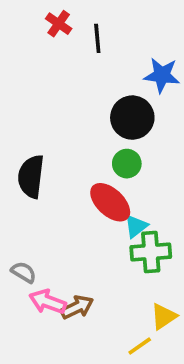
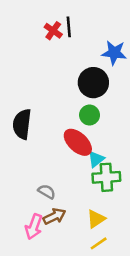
red cross: (59, 24) -> (53, 31), moved
gray semicircle: (24, 272) -> (47, 192), moved
pink arrow: (48, 302) -> (34, 227), moved, turned -90
yellow triangle: (164, 316) -> (96, 219), moved

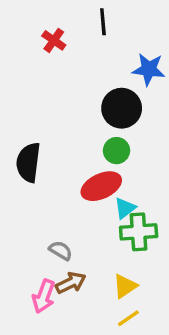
black line: (69, 27) -> (103, 22), moved
red cross: (53, 31) -> (54, 40), moved
red ellipse: (78, 142) -> (101, 186), turned -68

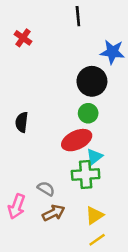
red cross: (54, 40) -> (23, 38), moved
black semicircle: (28, 162) -> (22, 122), size x0.7
green cross: (139, 232) -> (86, 175), moved
pink arrow: (44, 296) -> (17, 206), moved

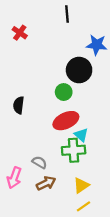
green circle: (88, 113) -> (64, 92), moved
cyan triangle: (95, 157) -> (81, 135), turned -40

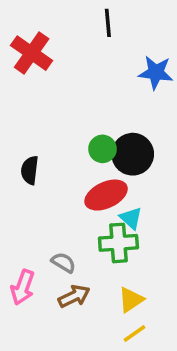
red cross: (20, 33) -> (32, 53), size x1.6
black circle: (79, 70) -> (133, 154), moved

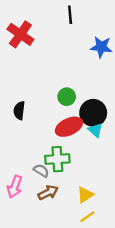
black circle: (133, 154) -> (93, 113), moved
cyan triangle: (131, 218) -> (95, 130), moved
green cross: (118, 243) -> (57, 159), moved

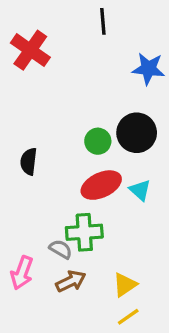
black circle: (93, 113) -> (137, 133), moved

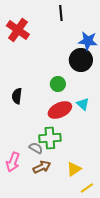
black circle: (137, 133) -> (81, 60), moved
cyan triangle: (140, 190) -> (83, 104), moved
yellow line: (128, 317) -> (87, 188), moved

